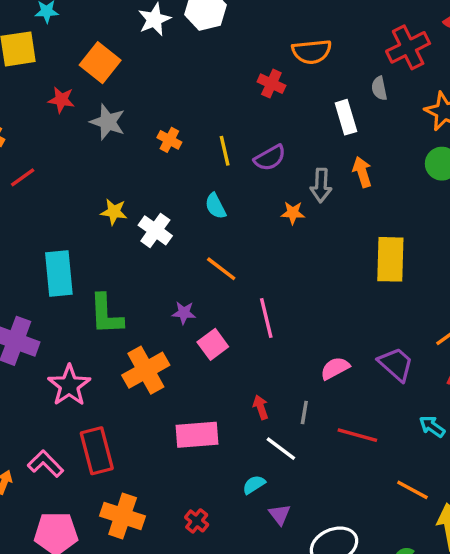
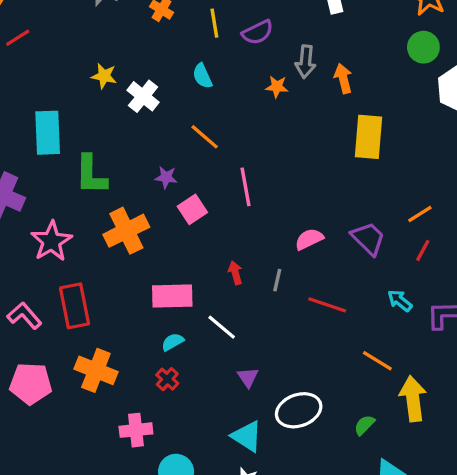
orange arrow: (362, 172) -> (343, 79), moved
white line: (281, 449) -> (222, 327), moved
cyan semicircle: (254, 485) -> (173, 342), moved

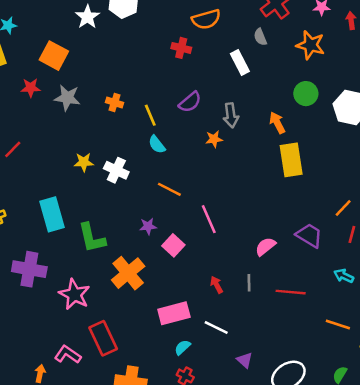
yellow line: (214, 23) -> (150, 115), moved
green circle: (423, 47) -> (306, 94), moved
orange arrow: (343, 79) -> (277, 123), moved

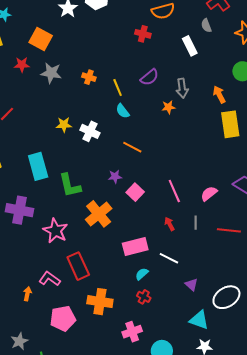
pink line: (209, 219) -> (174, 191), moved

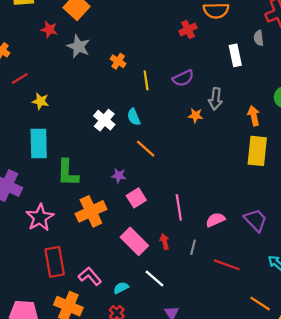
red cross: (143, 34) -> (188, 29), turned 35
cyan semicircle: (123, 111) -> (134, 117), moved
yellow star: (64, 125) -> (40, 101), moved
pink rectangle: (135, 247) -> (134, 241), moved, turned 45
pink L-shape: (50, 279) -> (90, 276), moved

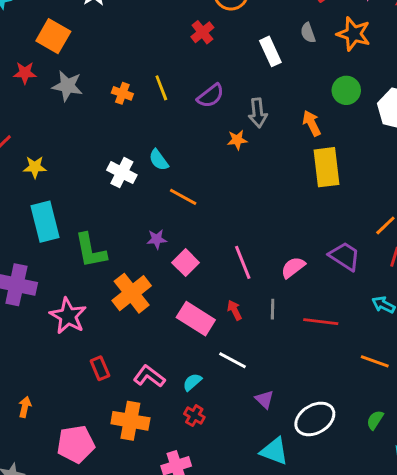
gray semicircle: (259, 38) -> (308, 33), moved
yellow line: (146, 80) -> (161, 88), moved
red rectangle: (55, 262) -> (100, 368), size x0.6

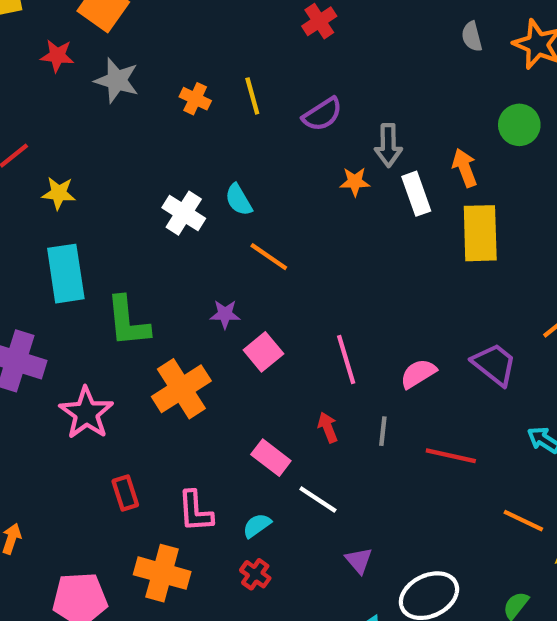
white rectangle: (270, 51) -> (416, 194), moved
pink rectangle: (196, 319) -> (271, 458), moved, size x0.7
pink L-shape: (149, 376) -> (195, 511), turned -136

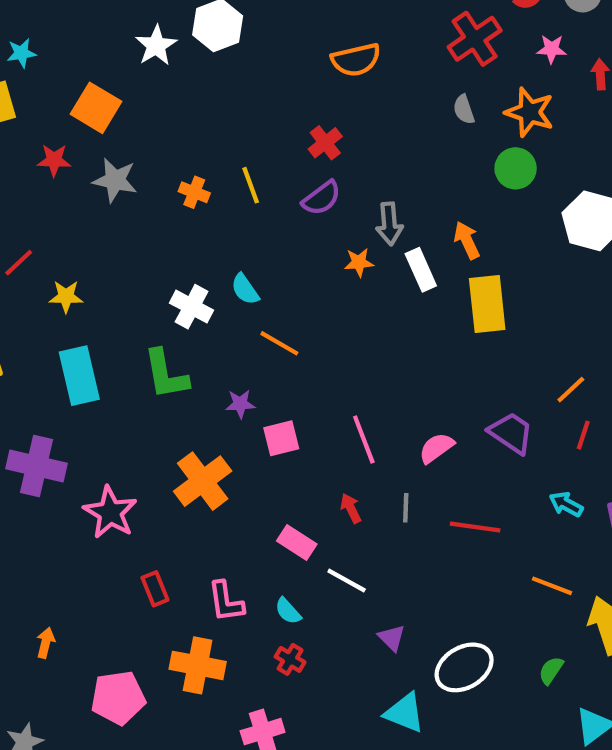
red cross: (319, 21) -> (325, 143), moved
green circle: (519, 125) -> (516, 168), moved
green L-shape: (128, 322) -> (166, 374), moved
pink square: (263, 352) -> (281, 438), turned 30
cyan semicircle: (257, 526) -> (288, 611), turned -92

